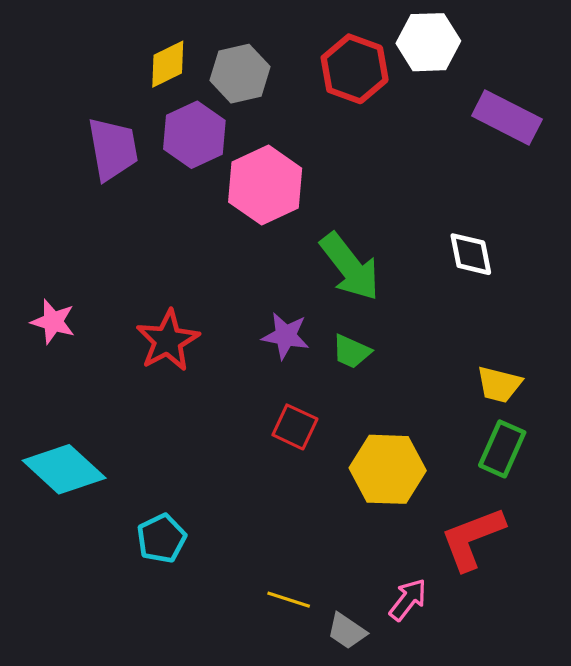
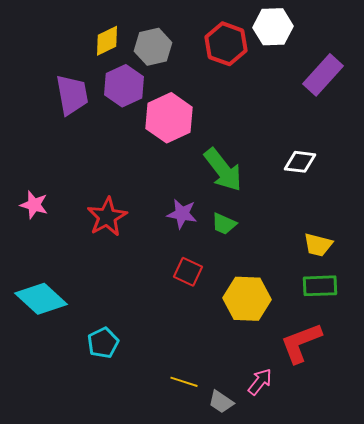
purple rectangle: (507, 118) -> (323, 75), turned -75
white diamond: (471, 254) -> (300, 162), turned -72
green rectangle: (502, 449) -> (320, 286), turned 64

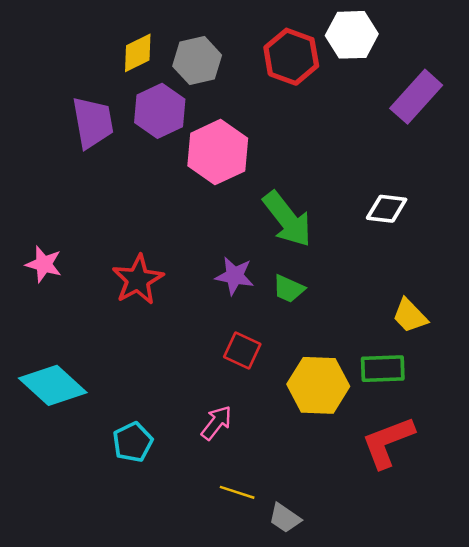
yellow trapezoid: (318, 245) -> (410, 316), turned 32
green rectangle: (320, 286) -> (383, 369), moved
pink arrow: (260, 382) -> (216, 423), moved

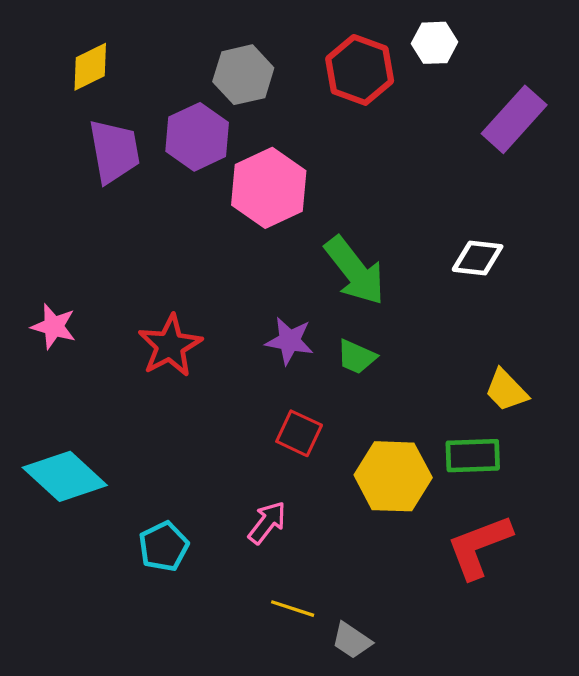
white hexagon: (352, 35) -> (435, 43), size x0.7
yellow diamond: (138, 53) -> (90, 67), moved

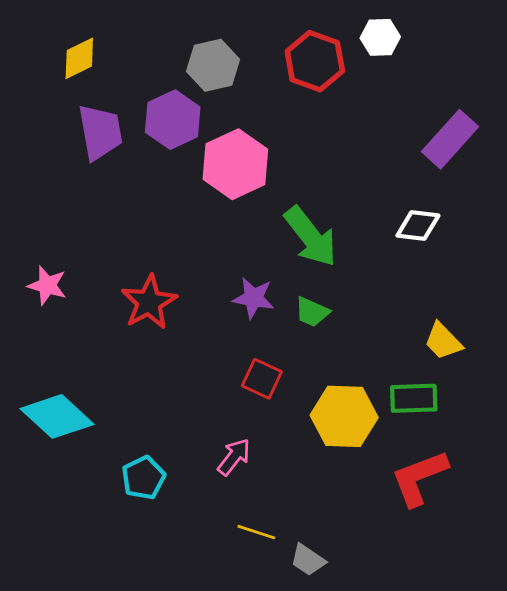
purple rectangle: (514, 119) -> (450, 139), moved

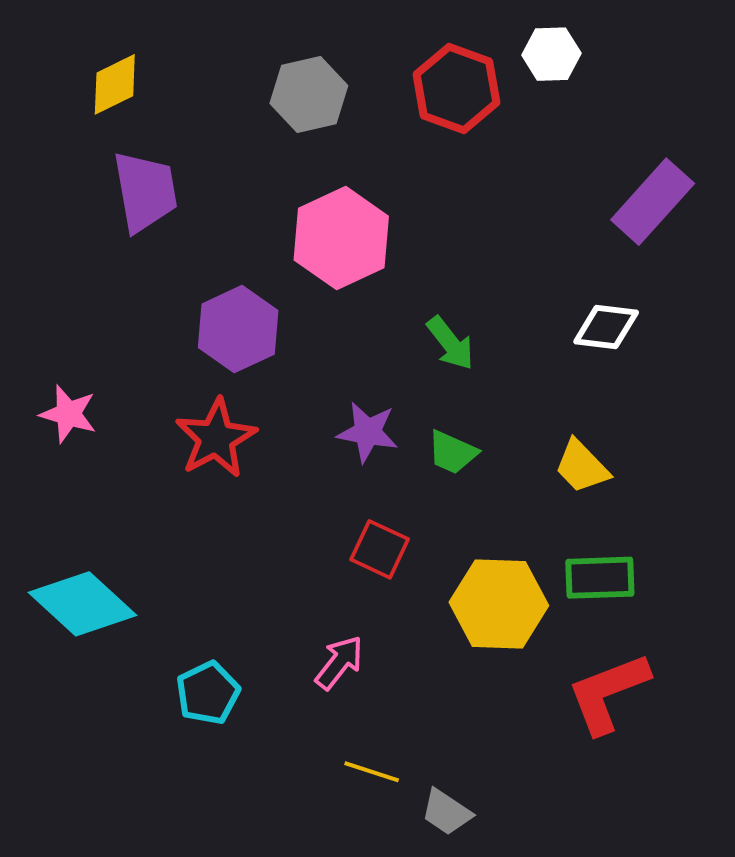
purple hexagon: (173, 120) -> (238, 329), moved
green arrow: (311, 237) -> (450, 343), size x0.6
yellow trapezoid: (443, 341) -> (582, 466), moved

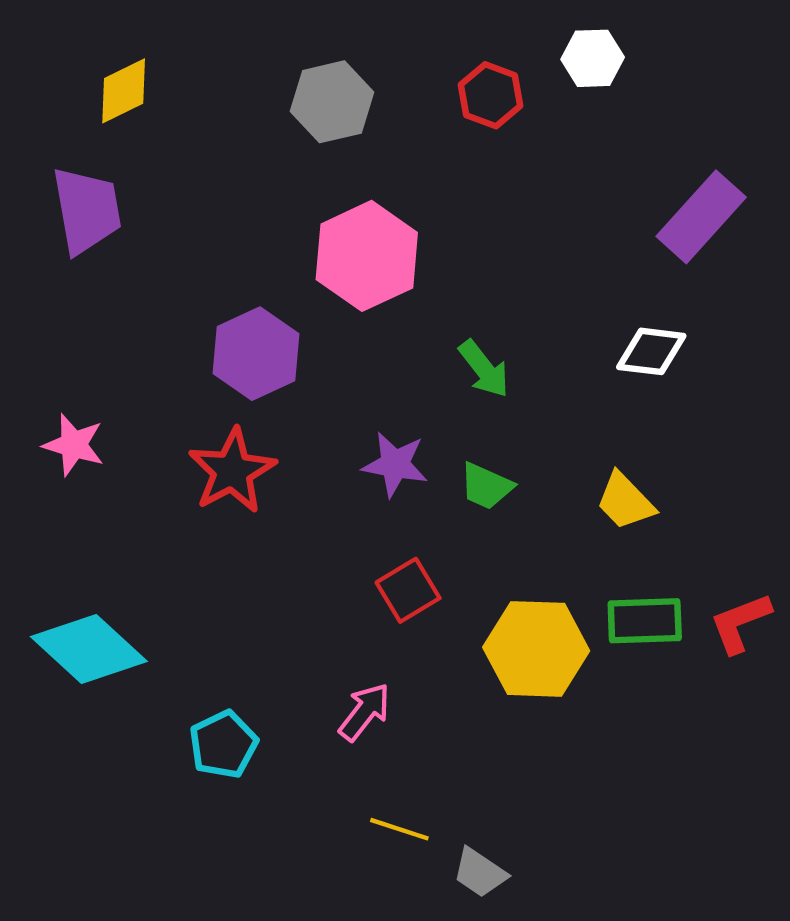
red hexagon: (456, 88) -> (491, 95), size x0.7
purple trapezoid: (145, 192) -> (87, 210), moved
red square: (380, 549) -> (408, 590), turned 34
red L-shape: (608, 693) -> (740, 623), moved, size x0.7

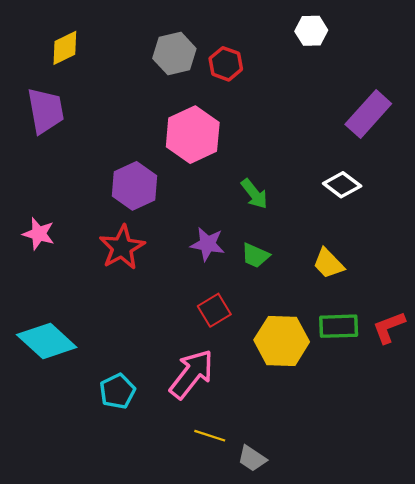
red hexagon: (491, 95) -> (226, 64), moved
white diamond: (651, 351) -> (342, 185), turned 30
pink arrow: (365, 712) -> (192, 374), size x1.6

